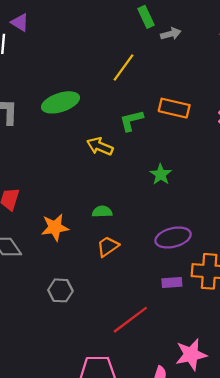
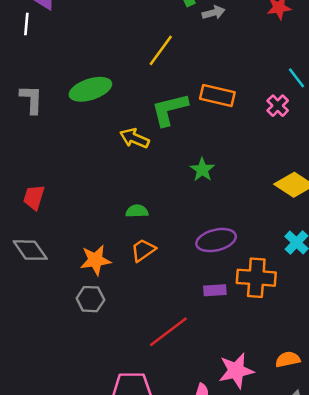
green L-shape: (131, 120) -> (170, 109), size x1.4
orange star: (55, 227) -> (95, 260), moved

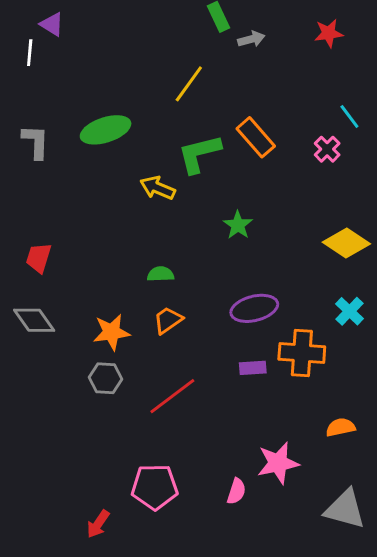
orange rectangle: (217, 96) -> (256, 137), turned 36
red line: (168, 332) -> (172, 396), moved
orange semicircle: (288, 359) -> (341, 427), moved

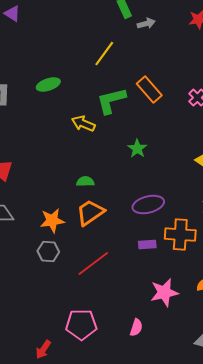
green ellipse: (106, 130) -> (48, 85), size x0.7
orange trapezoid: (168, 320) -> (90, 213), size x1.4
pink star: (278, 463) -> (164, 293), moved

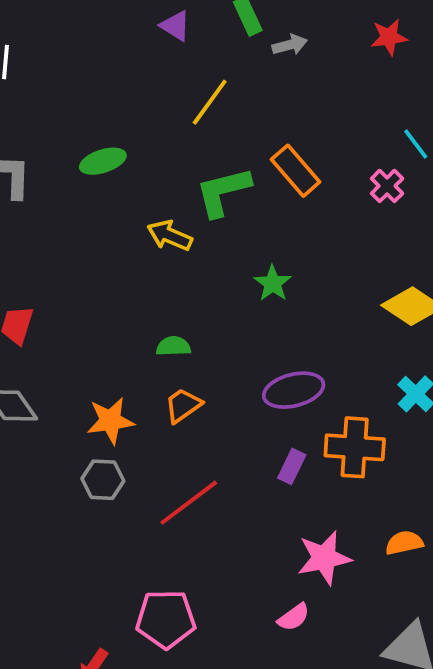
purple triangle: (12, 14) -> (175, 26), moved
orange trapezoid: (90, 213) -> (183, 405), size x0.7
purple rectangle: (147, 245) -> (292, 466), turned -60
pink semicircle: (136, 328) -> (294, 617), moved, turned 36

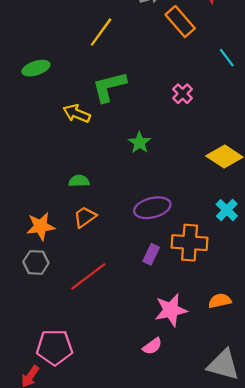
orange rectangle: (296, 171) -> (180, 22), moved
pink cross: (387, 186) -> (183, 94), moved
pink pentagon: (166, 619) -> (55, 347), moved

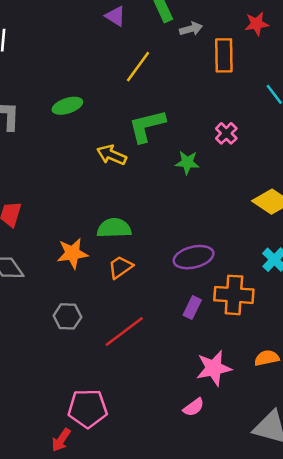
orange rectangle: (180, 22) -> (224, 55), turned 40
green star: (139, 143) -> (187, 162), moved, turned -30
green semicircle: (79, 181) -> (114, 228), size x1.5
orange star: (41, 226) -> (72, 253), moved

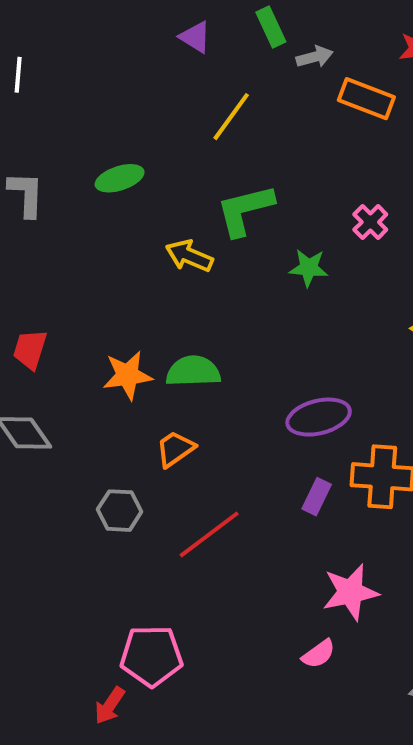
orange rectangle: (224, 55) -> (366, 99), turned -68
orange star: (72, 253) -> (128, 375), moved
orange trapezoid: (120, 267) -> (175, 449), moved

